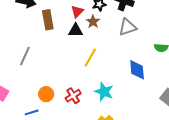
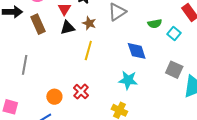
brown star: (93, 22) -> (89, 23), moved
cyan star: (104, 92) -> (128, 80), moved

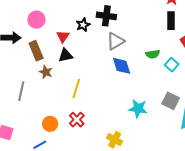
brown star: (89, 23) -> (46, 72), moved
yellow line: (88, 50) -> (76, 89), moved
blue diamond: (137, 51) -> (122, 66), moved
cyan star: (128, 80) -> (138, 109), moved

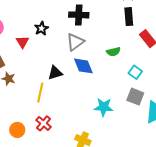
black cross: (106, 16) -> (79, 15), moved
black triangle: (65, 55) -> (55, 73), moved
cyan square: (172, 65) -> (135, 72), moved

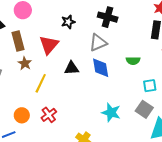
red triangle: (22, 42) -> (49, 45), moved, size x1.5
cyan square: (135, 72) -> (150, 86), turned 32
yellow line: (40, 93) -> (41, 83), moved

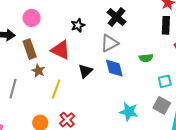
black cross: (108, 17) -> (117, 17), turned 30
red triangle: (49, 45) -> (61, 50), turned -40
black triangle: (72, 68) -> (85, 71), turned -35

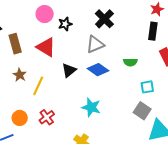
pink circle: (32, 18) -> (45, 14), moved
blue diamond: (114, 68) -> (98, 70), turned -45
brown star: (38, 71) -> (20, 75), moved
cyan star: (129, 112) -> (91, 107), moved

